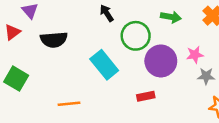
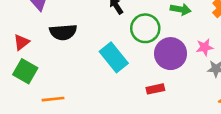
red triangle: (12, 32) -> (21, 42), moved
orange line: (69, 104) -> (53, 99), moved

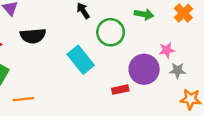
purple circle: (171, 54) -> (144, 69), moved

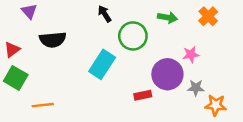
cyan rectangle: (81, 60) -> (102, 64), turned 72
gray star: (177, 70) -> (196, 88), moved

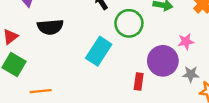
red rectangle: (143, 95) -> (139, 81), turned -70

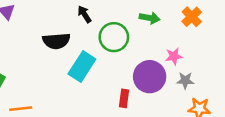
black semicircle: (50, 27) -> (56, 41), moved
gray star: (191, 74) -> (185, 81), moved

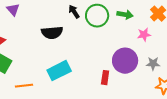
green circle: (114, 37) -> (97, 16), moved
pink star: (174, 56) -> (144, 35), moved
cyan rectangle: (82, 66) -> (59, 71), moved, turned 30

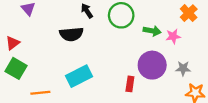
black arrow: (74, 12) -> (87, 11), moved
green arrow: (125, 15) -> (152, 31), moved

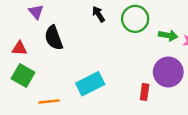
black semicircle: (71, 34) -> (54, 38), moved, turned 75
red triangle: (13, 43) -> (19, 48), turned 40

